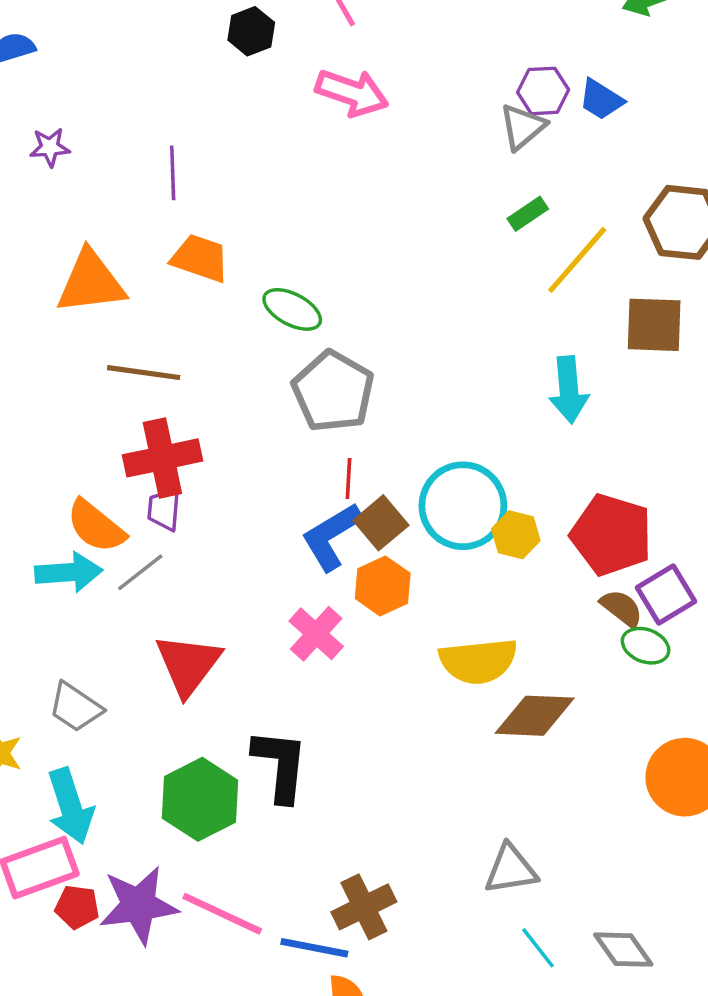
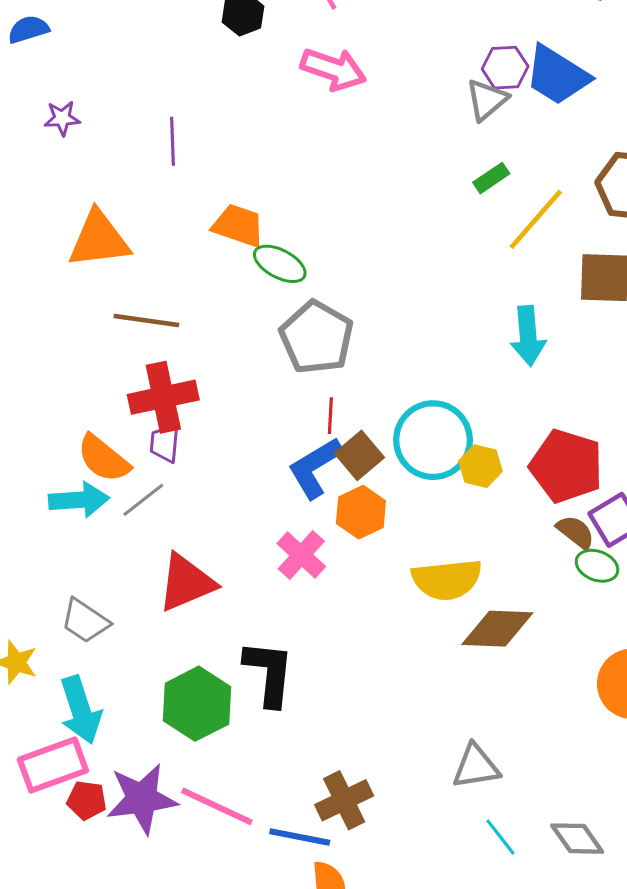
blue trapezoid: (601, 99) -> (557, 75), size x1.6
orange trapezoid: (200, 258) -> (238, 226), moved
red triangle: (188, 664) -> (186, 583), turned 30

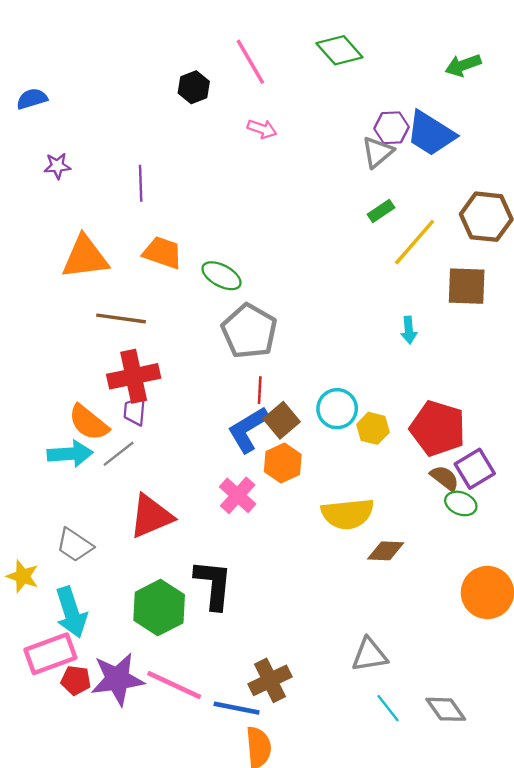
pink arrow: (333, 69) -> (262, 129), size x0.6
orange trapezoid: (238, 226) -> (163, 253), moved
cyan arrow: (528, 336) -> (409, 330), size x0.6
cyan circle: (433, 440) -> (337, 409), size x0.7
brown diamond: (497, 629) -> (386, 551), size x0.7

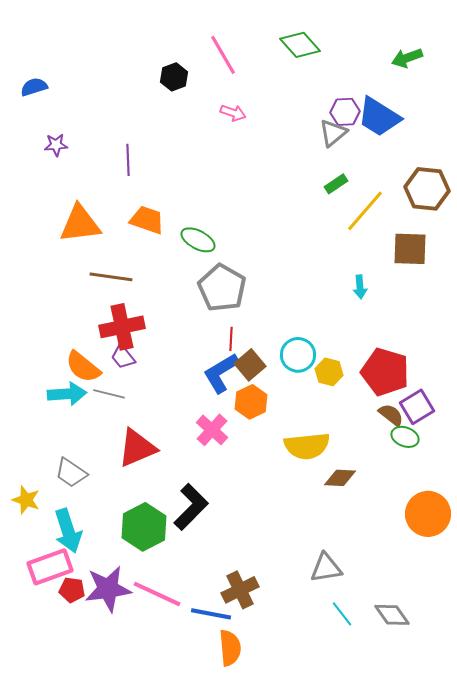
purple trapezoid: (135, 411) -> (123, 357), turned -44
gray line: (119, 454) -> (109, 394), turned 52
black L-shape: (213, 584) -> (191, 507), turned 39

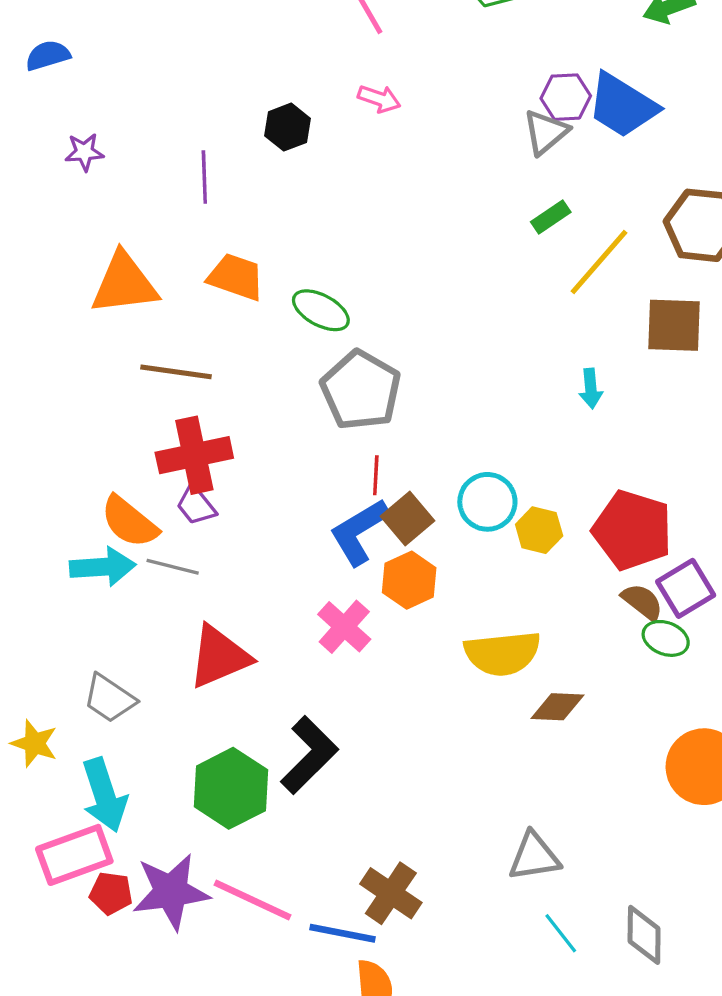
black hexagon: (174, 77) -> (288, 127), moved
brown cross: (240, 590) -> (391, 893), turned -30
gray diamond: (392, 615) -> (644, 935), turned 36

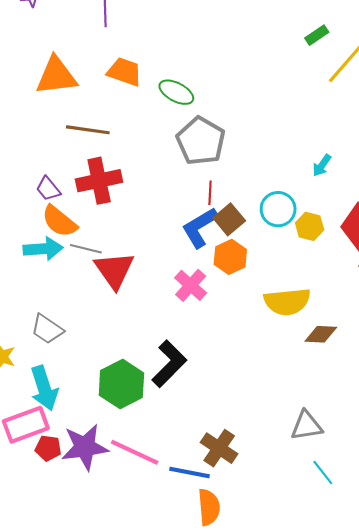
cyan arrow: (591, 389) -> (322, 165), moved, turned 40
purple trapezoid: (196, 505) -> (48, 189), moved
red triangle: (219, 657) -> (114, 270), moved, turned -42

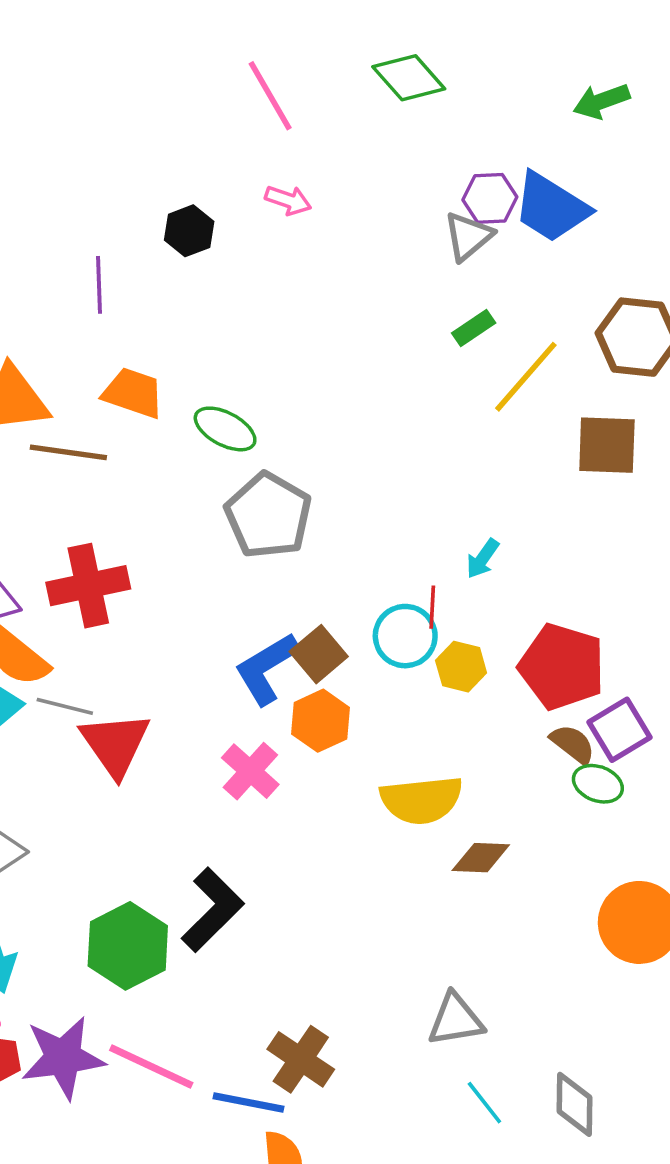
brown line: (88, 130) -> (68, 452), moved
red line: (210, 193) -> (432, 607), moved

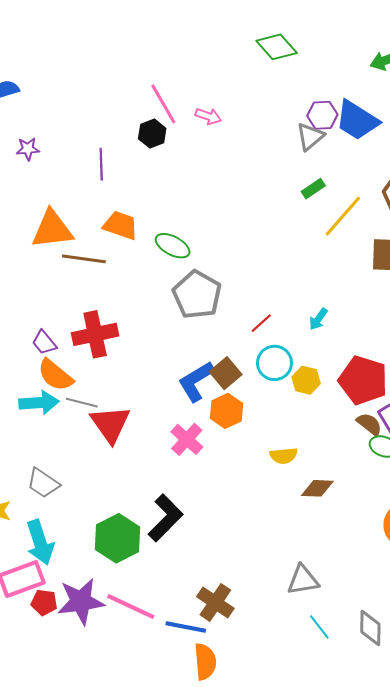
pink line: (270, 96) -> (163, 104), moved
red line: (432, 607) -> (261, 323), moved, turned 45
yellow semicircle: (421, 800) -> (284, 456), size x0.6

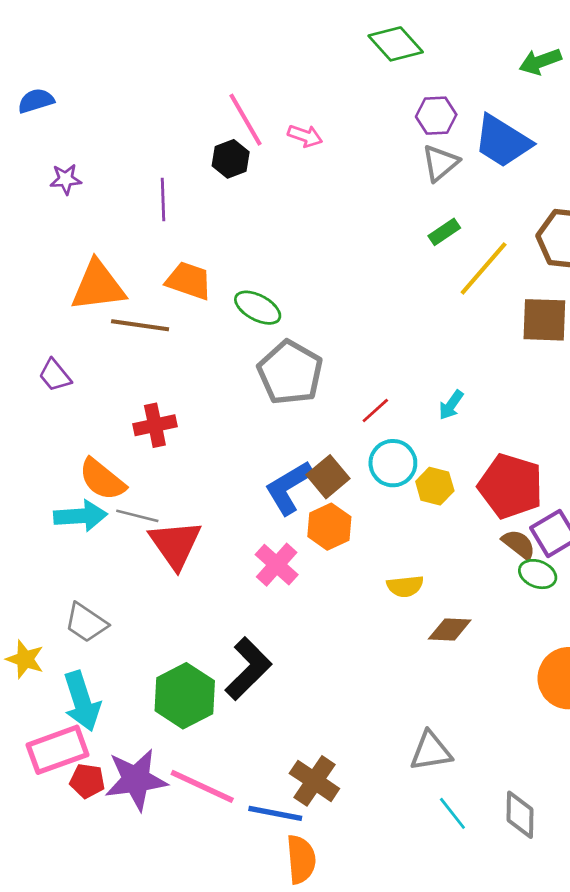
purple hexagon: (322, 115) -> (436, 116), moved
red cross: (95, 334) -> (155, 425), size x0.7
purple trapezoid: (44, 343) -> (55, 375), moved

